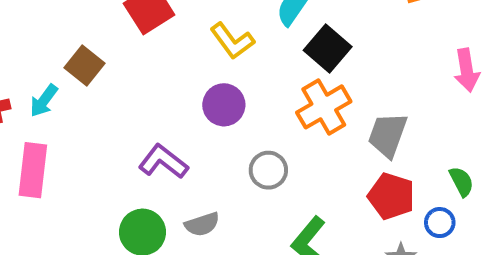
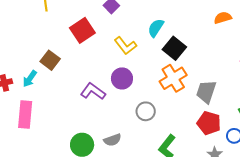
purple L-shape: (163, 162) -> (93, 91), moved

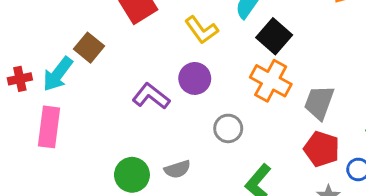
orange cross: (173, 78) -> (271, 81), turned -32
cyan arrow: (30, 79) -> (58, 74), size x1.4

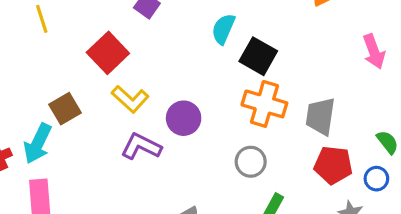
yellow L-shape: (202, 30) -> (130, 99), moved
brown square: (89, 48) -> (65, 109), turned 32
gray circle: (228, 128) -> (251, 162), moved

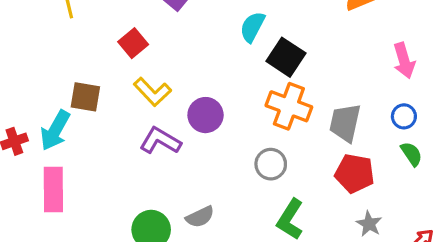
red square: (108, 53) -> (133, 43), size x0.7
brown square: (65, 109) -> (85, 97), turned 36
blue circle: (376, 179) -> (404, 116), moved

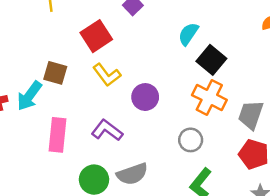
red square: (133, 43) -> (96, 36), size x1.4
purple L-shape: (160, 141) -> (107, 130), moved
pink rectangle: (53, 189) -> (58, 135), moved
gray semicircle: (200, 217) -> (132, 174), size x1.4

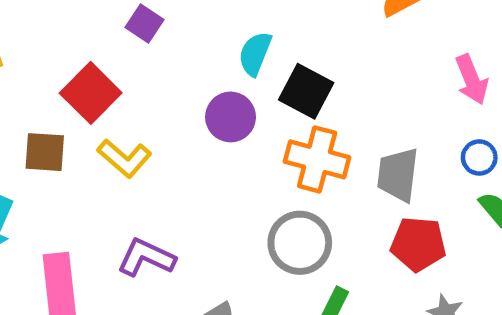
brown square: (55, 73) -> (45, 152), moved
purple circle: (145, 97) -> (231, 117), moved
gray circle: (191, 140) -> (300, 243), size x1.4

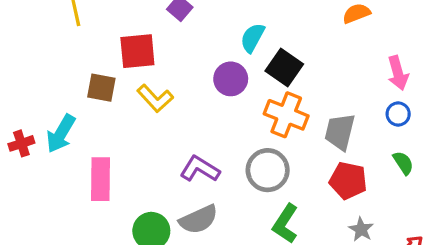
red square: (91, 93) -> (137, 51), turned 33
blue circle: (479, 157) -> (398, 114), moved
purple L-shape: (146, 258) -> (200, 169), moved

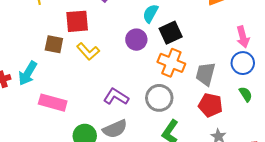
black square: (284, 67) -> (171, 33), turned 30
blue circle: (398, 114) -> (243, 63), size x1.5
pink rectangle: (100, 179) -> (53, 103), turned -76

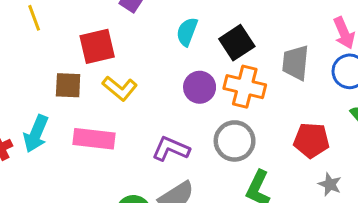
cyan semicircle: (150, 13) -> (187, 32), moved
purple circle: (136, 40) -> (200, 87), moved
gray trapezoid: (206, 74) -> (296, 63), moved
pink rectangle: (53, 103) -> (94, 139), moved

